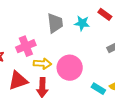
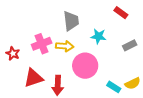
cyan star: (82, 23) -> (98, 36), moved
yellow arrow: (42, 64) -> (65, 46), moved

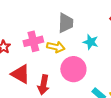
red triangle: (33, 78) -> (21, 74), turned 40

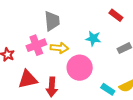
gray trapezoid: (66, 23) -> (52, 21), moved
red triangle: (21, 74) -> (28, 79), turned -35

